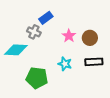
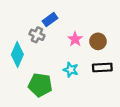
cyan diamond: (16, 50) -> (17, 54), turned -70

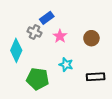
pink star: (75, 39) -> (60, 36), moved
black rectangle: (102, 68) -> (96, 77), moved

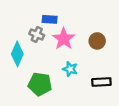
blue rectangle: (47, 18) -> (50, 19), turned 40
pink star: (60, 36) -> (64, 39), size x1.5

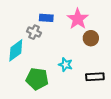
pink star: (64, 39) -> (78, 19), moved
cyan diamond: (17, 54) -> (16, 50), turned 30

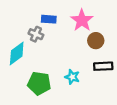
cyan star: (66, 65) -> (72, 77), moved
black rectangle: (95, 77) -> (103, 66), moved

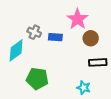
blue rectangle: (49, 19) -> (55, 37), moved
cyan star: (72, 77) -> (84, 88), moved

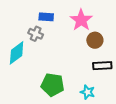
blue rectangle: (55, 37) -> (46, 17), moved
green pentagon: (37, 79) -> (53, 85), moved

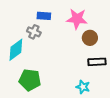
pink star: (81, 20) -> (77, 19), turned -30
green pentagon: (53, 85) -> (30, 80), moved

